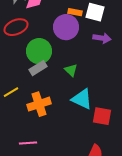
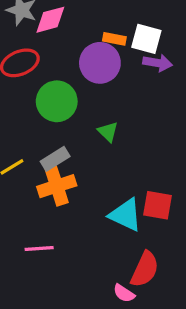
purple arrow: (102, 38) -> (158, 63), moved
gray rectangle: (38, 68) -> (55, 159), moved
cyan triangle: (82, 99) -> (126, 215), moved

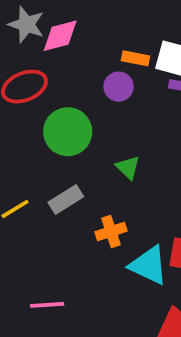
purple circle: (100, 63) -> (119, 87), size x0.6
orange cross: (57, 186) -> (111, 231), moved, size x0.7

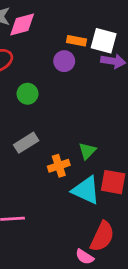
green circle: (68, 132) -> (28, 94), size x0.6
green triangle: (128, 167) -> (87, 151), moved, turned 30

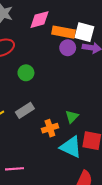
pink diamond: (22, 24) -> (40, 20), moved
orange rectangle: (76, 41) -> (64, 32), size x1.5
purple circle: (64, 61) -> (68, 48), moved

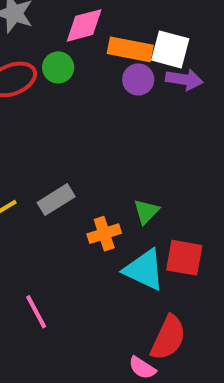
green circle: (26, 73) -> (58, 67), moved
pink line: (14, 169) -> (36, 312), turned 66

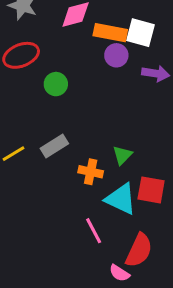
green circle: (58, 67) -> (56, 84), moved
purple arrow: (184, 79) -> (156, 73), moved
orange cross: (104, 234) -> (91, 172), turned 30
pink line: (36, 312) -> (94, 231), moved

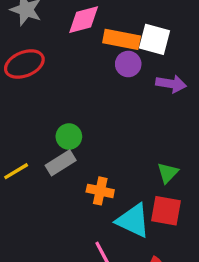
green circle: (56, 84) -> (69, 137), moved
green triangle: (122, 155) -> (168, 173), moved

